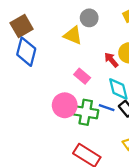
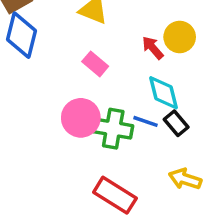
pink rectangle: (82, 76) -> (95, 64), moved

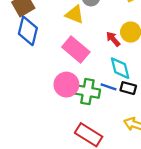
pink rectangle: (95, 64) -> (76, 50), size x1.6
black rectangle: (176, 123) -> (128, 88), turned -35

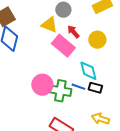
red arrow: (113, 39) -> (73, 32), moved
pink rectangle: (76, 50) -> (63, 46), moved

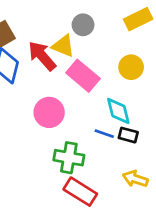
red arrow: (73, 32) -> (42, 56), moved, size x1.6
pink circle: (42, 85) -> (49, 112), moved
green cross: (60, 91) -> (69, 158), moved

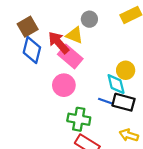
yellow circle: (131, 67) -> (126, 70), moved
pink rectangle: (83, 76) -> (70, 56), moved
black rectangle: (128, 135) -> (123, 102), size x1.5

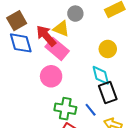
blue diamond: (32, 50) -> (21, 43), turned -30
yellow circle: (126, 70) -> (108, 49), moved
blue line: (105, 101) -> (91, 110), moved, turned 32
black rectangle: (123, 102) -> (108, 92), turned 55

